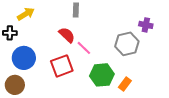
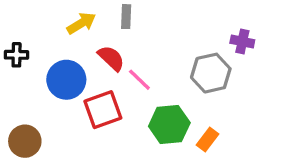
yellow arrow: (26, 14) -> (81, 23), moved
blue circle: (24, 58) -> (66, 80), moved

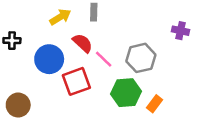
gray hexagon: (211, 73) -> (141, 58), moved

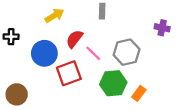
gray rectangle: (94, 12) -> (102, 11), moved
red semicircle: (83, 43) -> (74, 39), turned -96

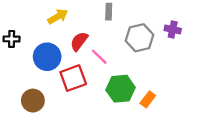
gray hexagon: (127, 52) -> (139, 38), moved
brown circle: (17, 94) -> (33, 101), moved

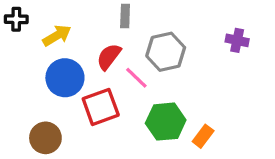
gray rectangle: (109, 12) -> (125, 16), moved
yellow arrow: (58, 16) -> (57, 36), moved
gray hexagon: (139, 38) -> (166, 52), moved
black cross: (12, 39) -> (16, 19), moved

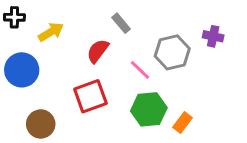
gray rectangle: (125, 16) -> (121, 23), moved, turned -42
gray hexagon: (166, 52) -> (172, 52), moved
blue circle: (65, 78) -> (22, 70), moved
pink line: (136, 78) -> (140, 70), moved

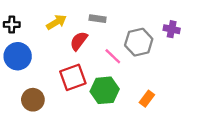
black cross: (14, 17) -> (12, 24), moved
gray rectangle: (121, 23) -> (98, 19), turned -42
yellow arrow: (51, 32) -> (56, 22), moved
green hexagon: (149, 109) -> (105, 90), moved

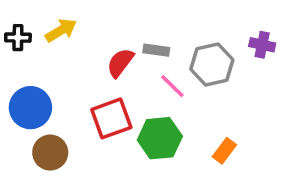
gray rectangle: (98, 19) -> (156, 50), moved
yellow arrow: (56, 22) -> (61, 30), moved
blue circle: (18, 56) -> (30, 108), moved

